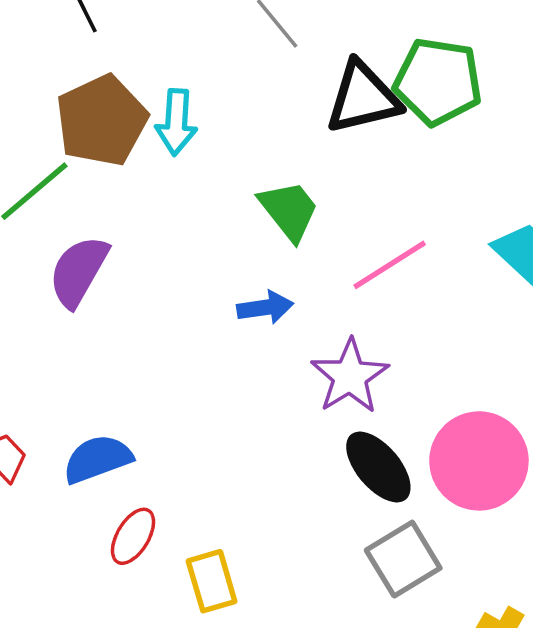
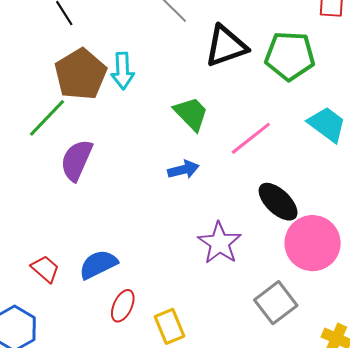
green pentagon: (438, 82) -> (290, 56), moved
purple star: (350, 376) -> (220, 243), moved
black ellipse: (378, 467) -> (278, 202), moved

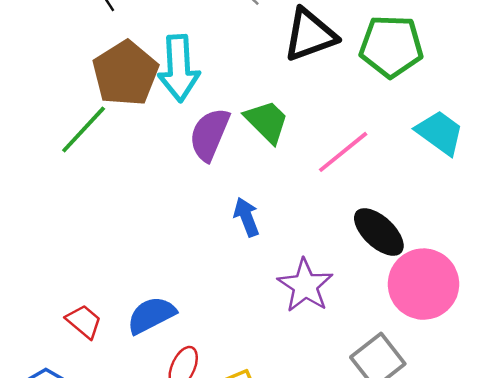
cyan arrow: (123, 71) -> (179, 68), size x1.4
purple semicircle: (77, 160) -> (209, 134), moved
blue arrow: (183, 170) -> (247, 217), moved, turned -96

